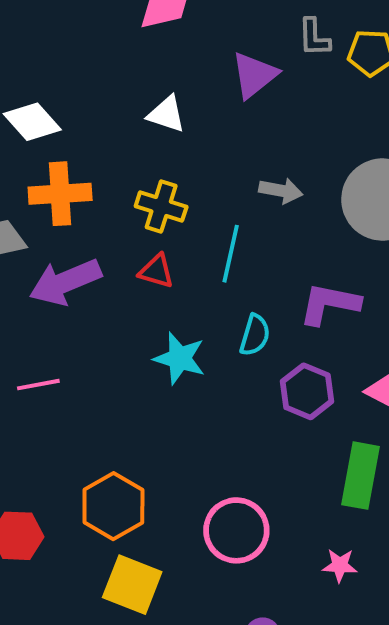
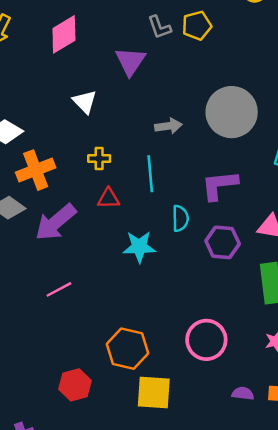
white triangle: (166, 114) -> (85, 102), turned 45
yellow cross: (161, 207) -> (99, 158), size x0.7

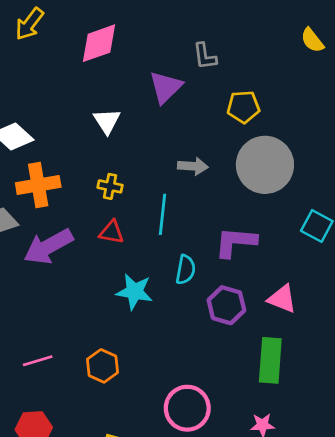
yellow pentagon: (197, 26) -> (243, 107), moved
pink line: (59, 289) -> (38, 361), moved
orange hexagon: (127, 349) -> (102, 366), moved, size x0.7

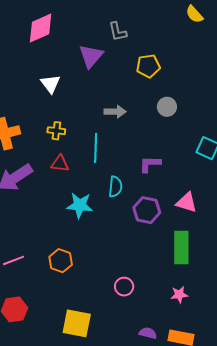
gray circle: (265, 165) -> (167, 107), size x0.5
purple L-shape: (236, 242) -> (150, 164), size x0.7
pink circle: (187, 408) -> (124, 287), size x0.6

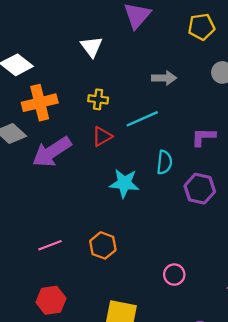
cyan line: (96, 148) -> (142, 119), turned 64
red triangle: (60, 164) -> (102, 136), turned -36

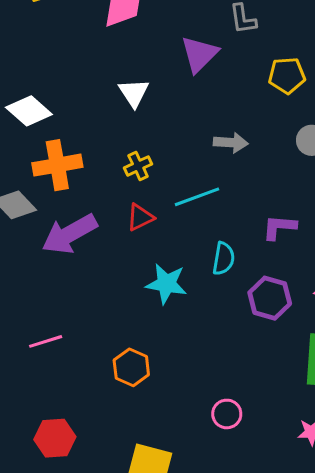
yellow cross: (98, 99) -> (138, 166), turned -36
pink line: (50, 245) -> (46, 341), moved

